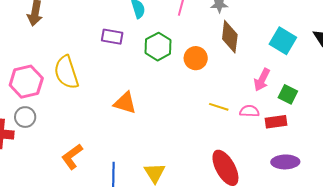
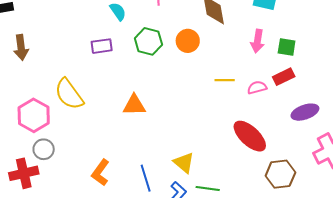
pink semicircle: (249, 111) -> (257, 88), moved

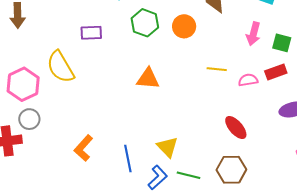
purple rectangle: (102, 46) -> (91, 33), moved
orange triangle: (134, 105) -> (148, 79), moved
red ellipse: (250, 136) -> (236, 128), size x0.7
brown hexagon: (280, 174) -> (231, 170), moved

